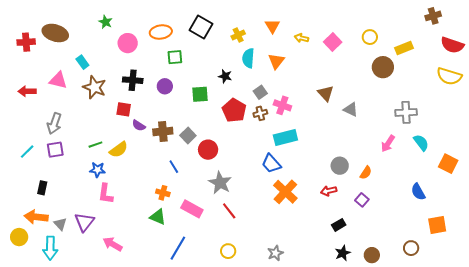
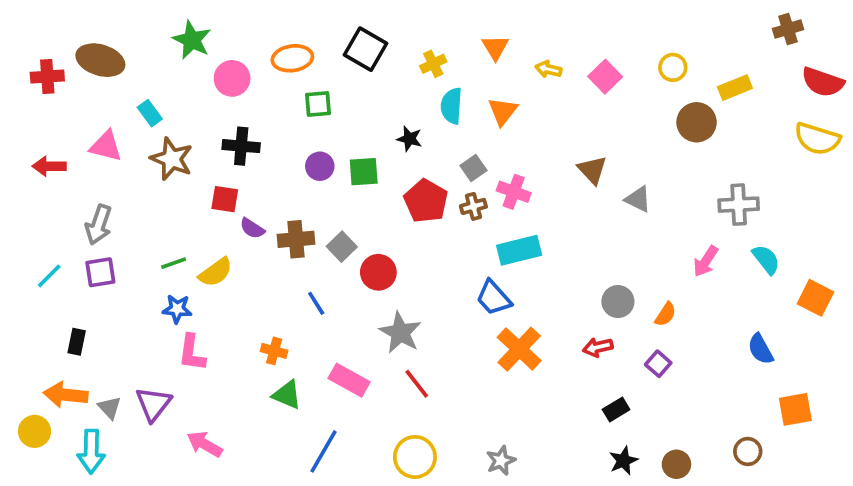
green star: (106, 22) -> (192, 40), size x1.5
purple circle: (165, 86) -> (320, 166), moved
orange cross: (163, 193) -> (274, 351), moved
yellow circle: (228, 251) -> (415, 457), size x1.5

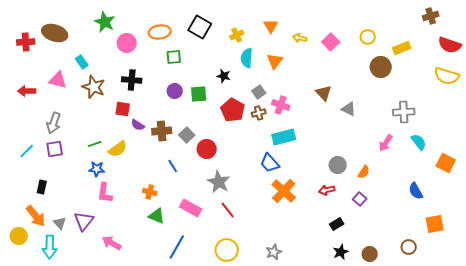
orange arrow: (66, 395) -> (36, 216), turned -135

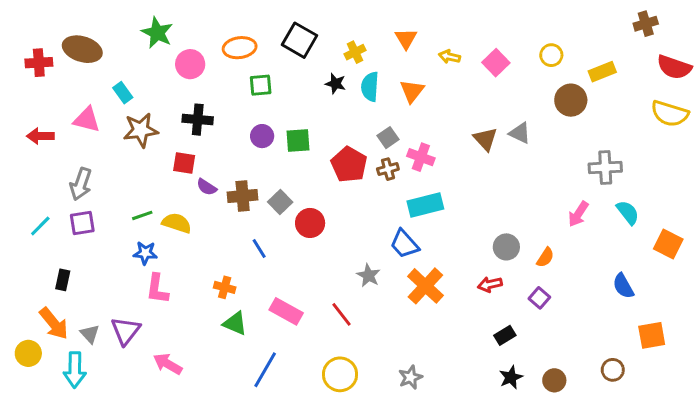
black star: (224, 76) -> (336, 84), moved
brown star: (94, 87) -> (141, 130), turned -30
gray triangle: (349, 109) -> (520, 133), moved
yellow semicircle: (118, 149) -> (177, 223), turned -126
gray star: (219, 182) -> (368, 275), moved, size x0.7

